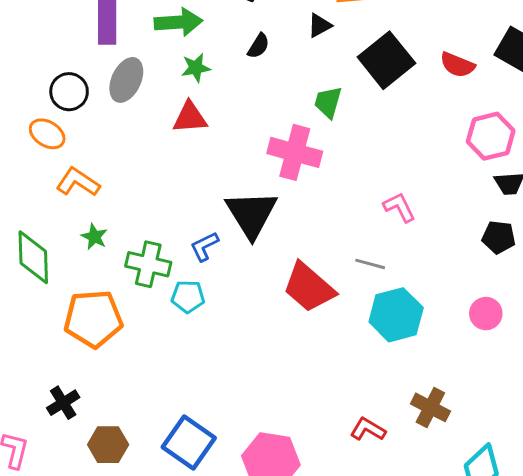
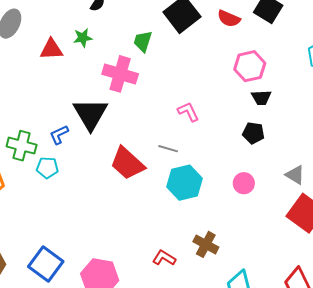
green star: (196, 68) -> (83, 38), moved

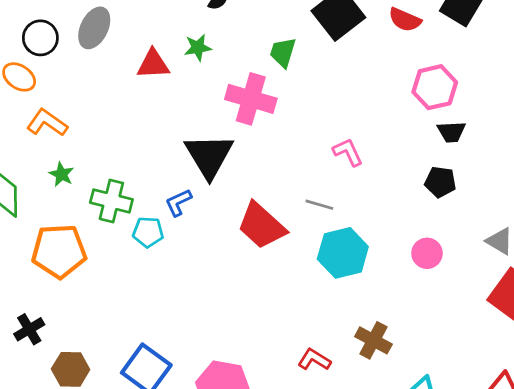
blue L-shape: (59, 135) -> (178, 202), moved

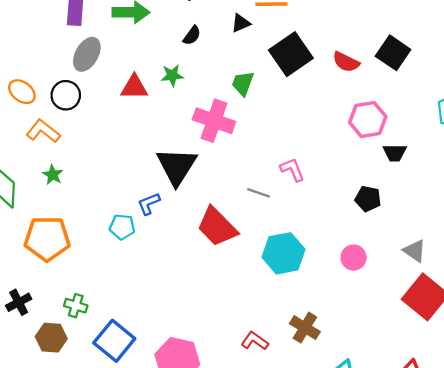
black circle: (40, 38) -> (66, 95), moved
black trapezoid: (451, 132) -> (395, 153), moved
green cross: (111, 201) -> (76, 306), moved, size x0.7
gray line: (319, 205) -> (259, 193), moved

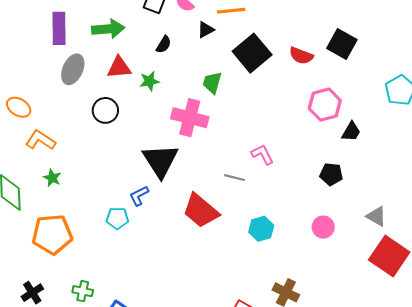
red triangle: (134, 87) -> (119, 67), moved
black circle: (66, 95) -> (105, 110), moved
black trapezoid: (395, 153) -> (351, 132), turned -55
cyan hexagon: (283, 253) -> (261, 229), size x0.7

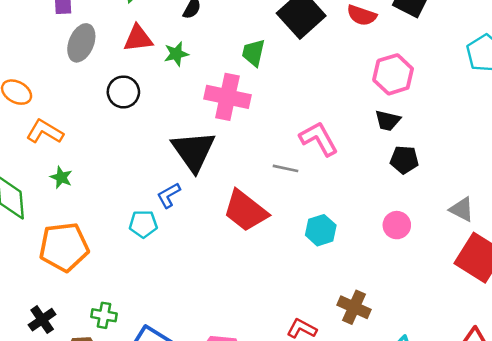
black trapezoid: (351, 132) -> (388, 120), moved, turned 75
pink L-shape: (262, 154) -> (319, 139), size x1.4

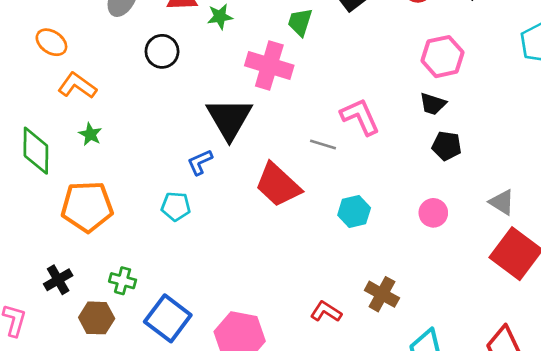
cyan pentagon: (143, 224) -> (176, 206), moved

